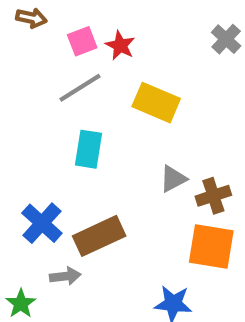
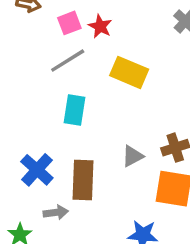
gray triangle: (173, 179) -> (133, 156), moved
brown rectangle: (99, 236) -> (83, 180), turned -63

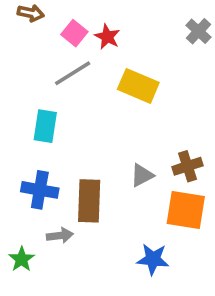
pink square: (69, 23) -> (74, 33), turned -30
cyan rectangle: (75, 110) -> (45, 126), moved
blue cross: (37, 170) -> (40, 190), turned -32

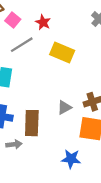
pink square: (74, 33) -> (13, 20), moved

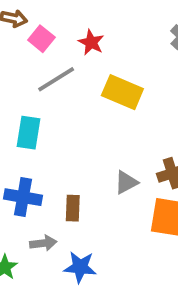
brown rectangle: (32, 123) -> (73, 208), size x0.6
blue star: (71, 159) -> (80, 267), moved

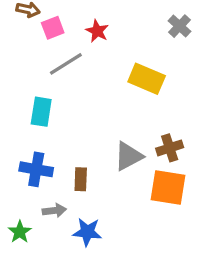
pink square: (41, 39) -> (53, 28), turned 30
yellow rectangle: (122, 92) -> (147, 79), moved
gray triangle: (126, 182) -> (128, 156), size x1.4

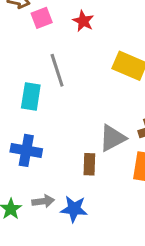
gray line: (66, 64) -> (57, 70), moved, turned -76
brown rectangle: (81, 179) -> (89, 164), moved
gray arrow: (54, 210) -> (43, 201), moved

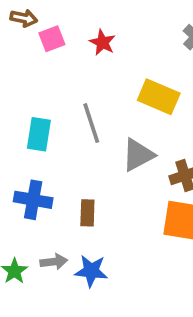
gray line: (57, 70) -> (91, 123), moved
gray triangle: (112, 138) -> (138, 155), moved
brown rectangle: (89, 164) -> (87, 213), moved

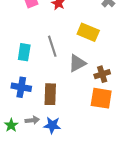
brown rectangle: (87, 213) -> (50, 94), size x1.5

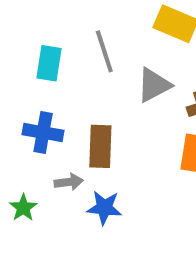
gray arrow: (32, 120) -> (69, 182), moved

